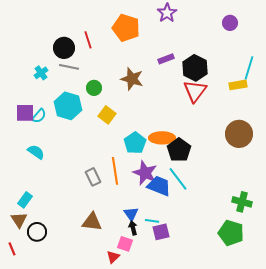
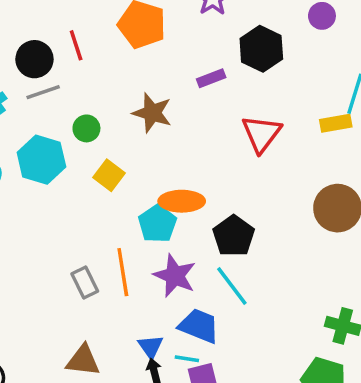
gray line: (69, 67) -> (43, 92), turned -30
black hexagon: (195, 68) -> (261, 49), moved
orange ellipse: (162, 138) -> (182, 201), moved
blue trapezoid: (159, 186) -> (199, 326), moved

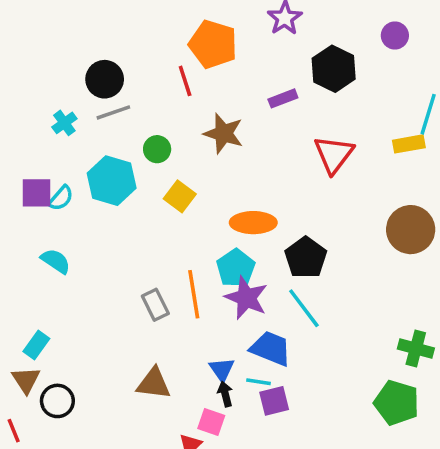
red line: (76, 45) -> (185, 81), moved
cyan pentagon: (157, 224) -> (236, 268), moved

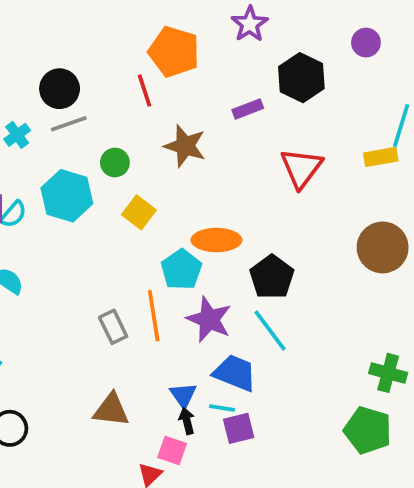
cyan pentagon: (236, 268) -> (181, 270), moved

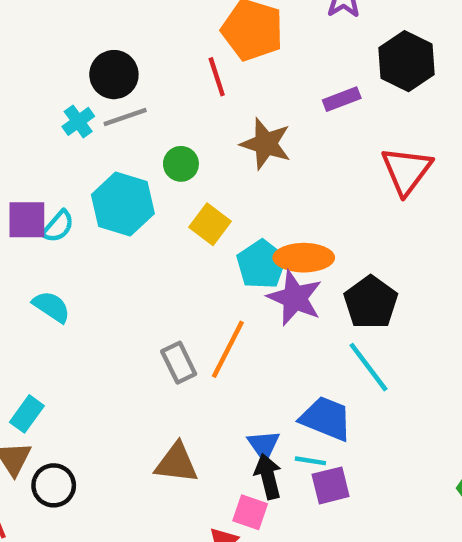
cyan cross: (17, 135) -> (78, 121), moved
cyan pentagon: (181, 270) -> (261, 264), moved
orange line: (154, 316) -> (228, 349), turned 36
purple star: (209, 319) -> (295, 298), moved
black arrow: (187, 421) -> (268, 476), size x1.4

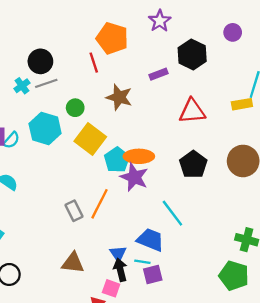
red triangle: (406, 171) -> (192, 111), turned 48
yellow square: (210, 224) -> (90, 139), size x1.5
black pentagon: (371, 302) -> (193, 164), moved

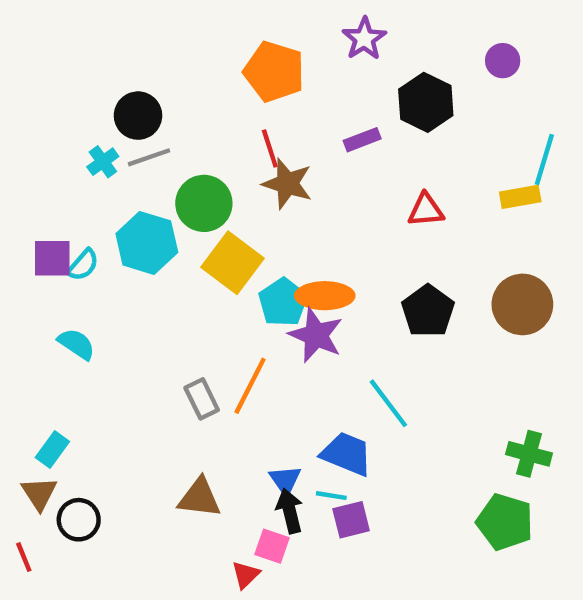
red line: (94, 63) -> (270, 149), moved
green circle: (75, 108) -> (204, 203), size x1.6
red triangle: (192, 111) -> (426, 210), size x0.7

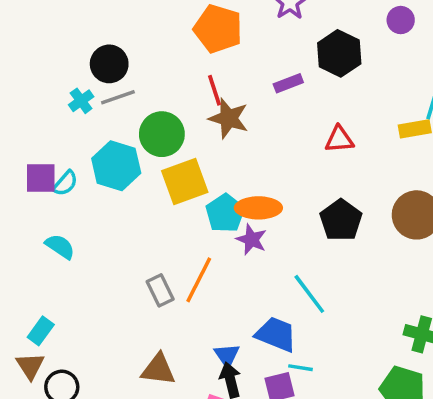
yellow square: (232, 263) -> (185, 182), turned 33
purple star: (316, 335) -> (251, 239), size x0.7
cyan line: (331, 496) -> (301, 368), moved

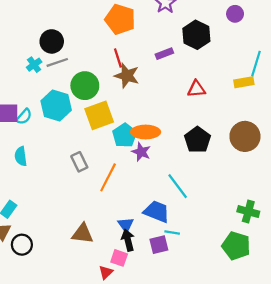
cyan semicircle: (60, 247) -> (21, 156), turned -132
gray rectangle: (160, 290) -> (79, 162), moved

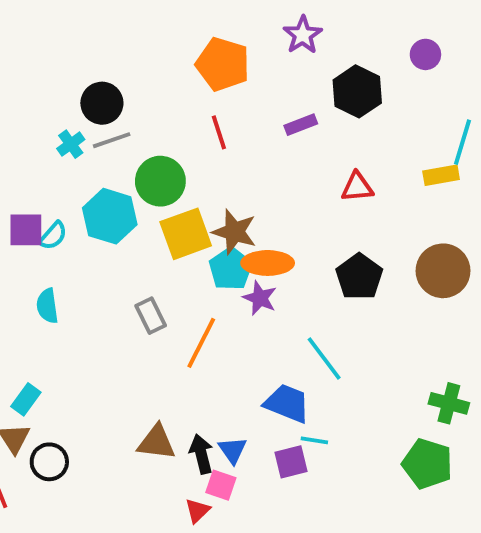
brown star: (127, 76) -> (234, 232), moved
blue triangle: (126, 225) -> (233, 450), moved
black arrow: (128, 240) -> (201, 454), moved

